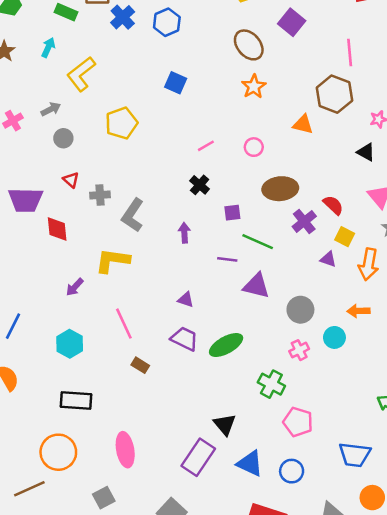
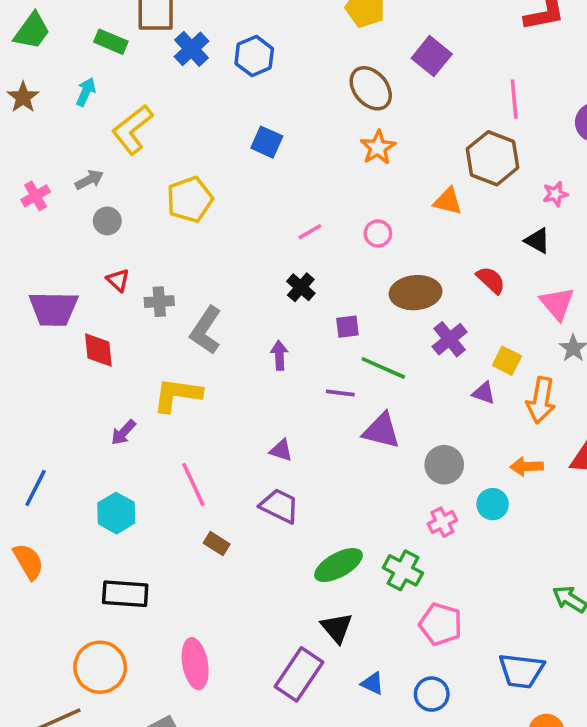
red semicircle: (333, 205) -> (491, 280), moved
green ellipse: (226, 345) -> (338, 565), moved
blue triangle: (250, 464) -> (373, 683), size x0.6

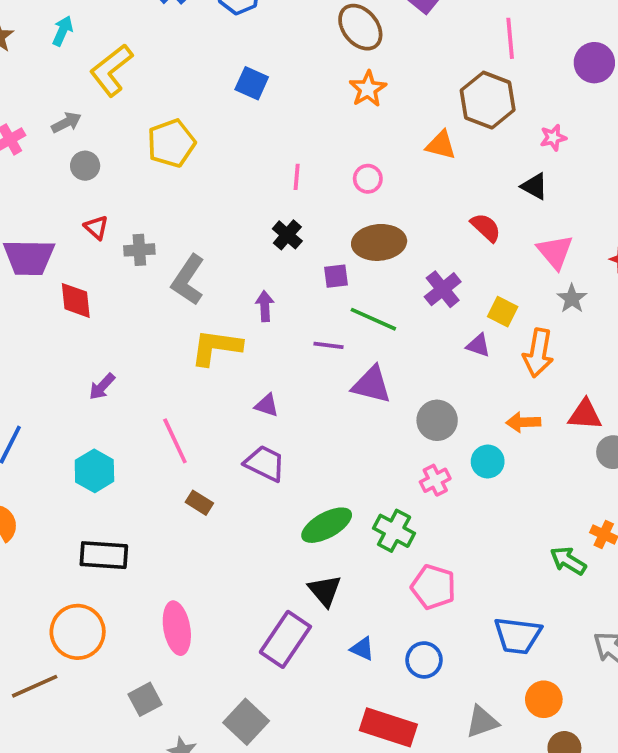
pink line: (310, 232) -> (297, 177), turned -55
brown ellipse: (416, 293) -> (379, 242), moved
yellow L-shape: (177, 395) -> (216, 347), moved

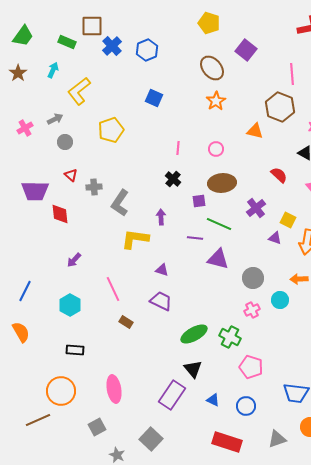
black rectangle: (104, 555) -> (75, 350), size x0.7

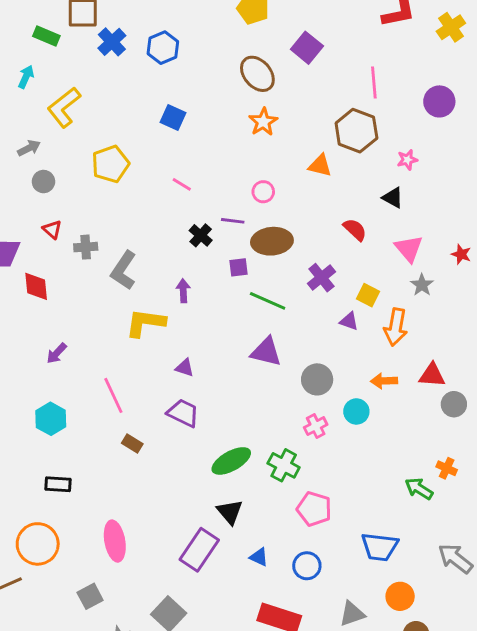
pink line: (178, 148) -> (182, 184), moved, turned -64
purple line: (195, 238) -> (233, 221), moved

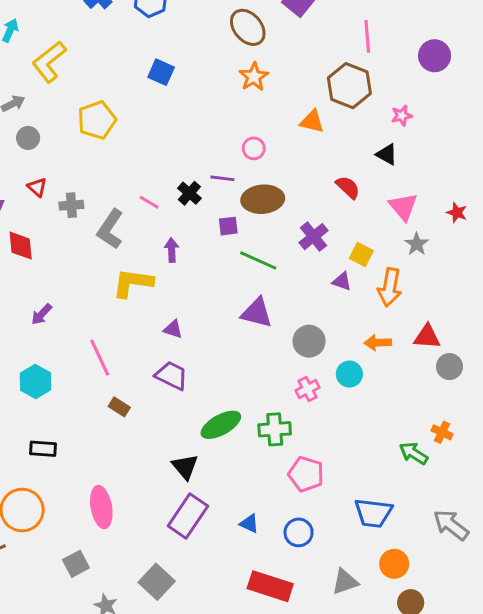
pink line: (182, 184) -> (149, 202), moved
green cross: (284, 465) -> (275, 429), turned -32
black triangle: (230, 512) -> (185, 467), moved

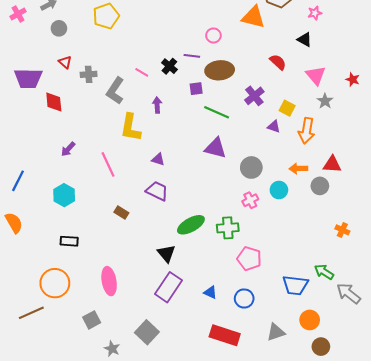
orange triangle: (312, 121) -> (253, 17), size x1.4
yellow L-shape: (133, 283) -> (131, 128), turned -88
pink line: (100, 358) -> (108, 164), moved
gray circle: (449, 367) -> (320, 186), moved
green arrow: (414, 453) -> (324, 272), moved

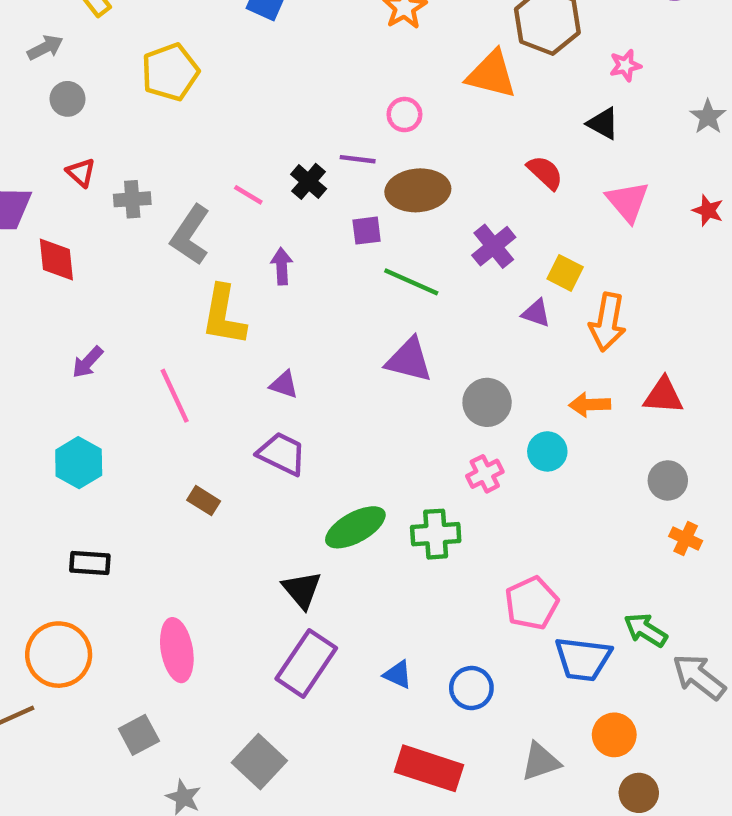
gray star: (325, 101) -> (708, 117), moved
gray circle: (320, 186) -> (668, 480), moved
pink pentagon: (249, 259) -> (532, 603), moved, turned 30

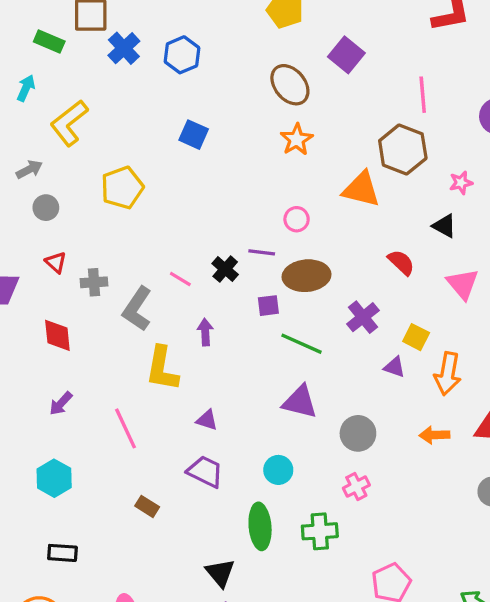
red diamond: (56, 260) -> (57, 335), moved
cyan circle: (547, 451) -> (278, 470), moved
green ellipse: (355, 527) -> (260, 526), turned -66

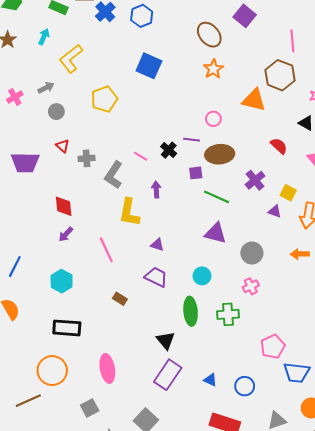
blue square: (194, 135) -> (149, 66), size x1.4
red diamond: (57, 335) -> (64, 206), moved
black rectangle: (62, 553) -> (67, 328), size x1.5

